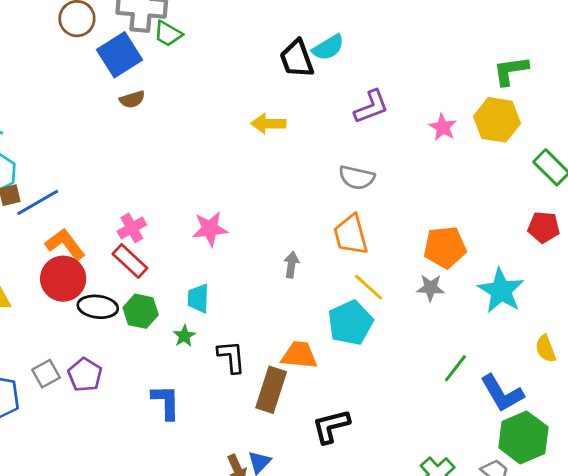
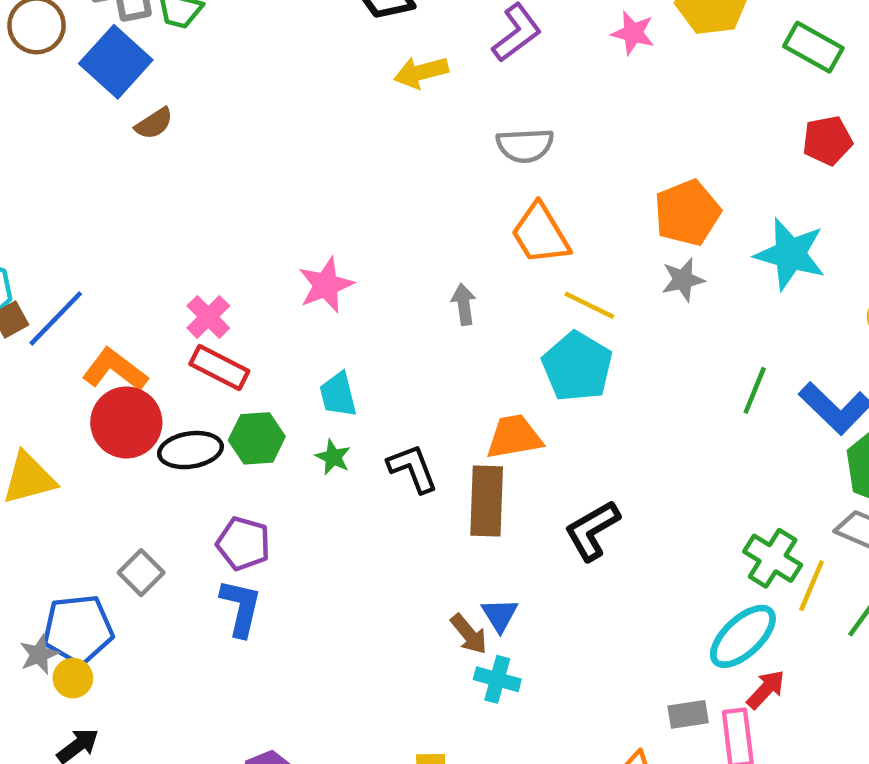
yellow arrow: (268, 124) -> (421, 72), moved
purple pentagon: (85, 375) -> (243, 543), moved
blue L-shape: (166, 402) -> (241, 608), moved, turned 30

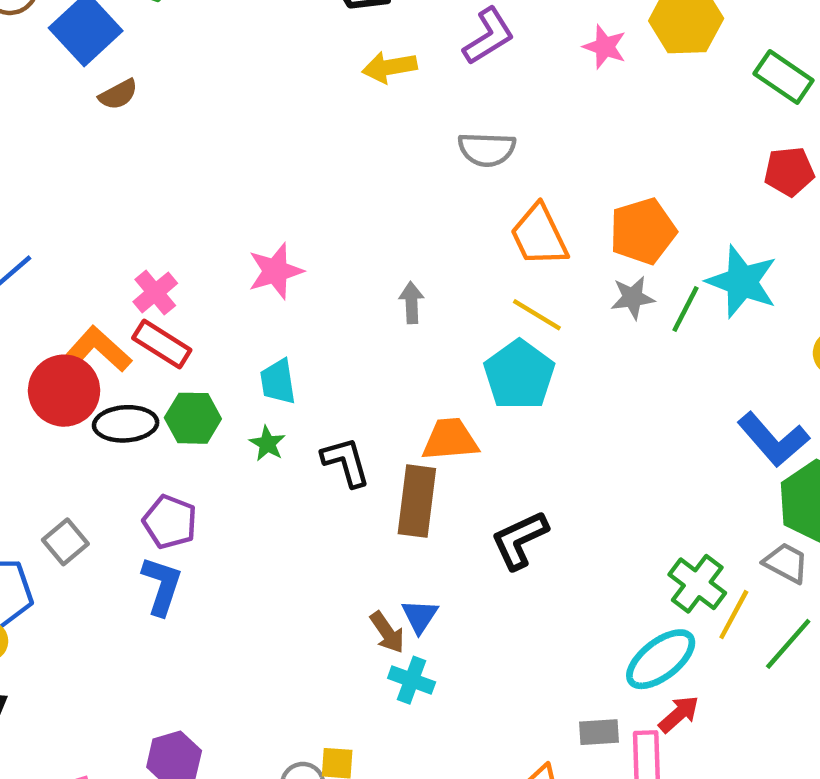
orange trapezoid: (540, 234) -> (539, 235), moved
orange L-shape: (115, 370) -> (99, 349), moved
green line: (755, 390) -> (685, 309), moved

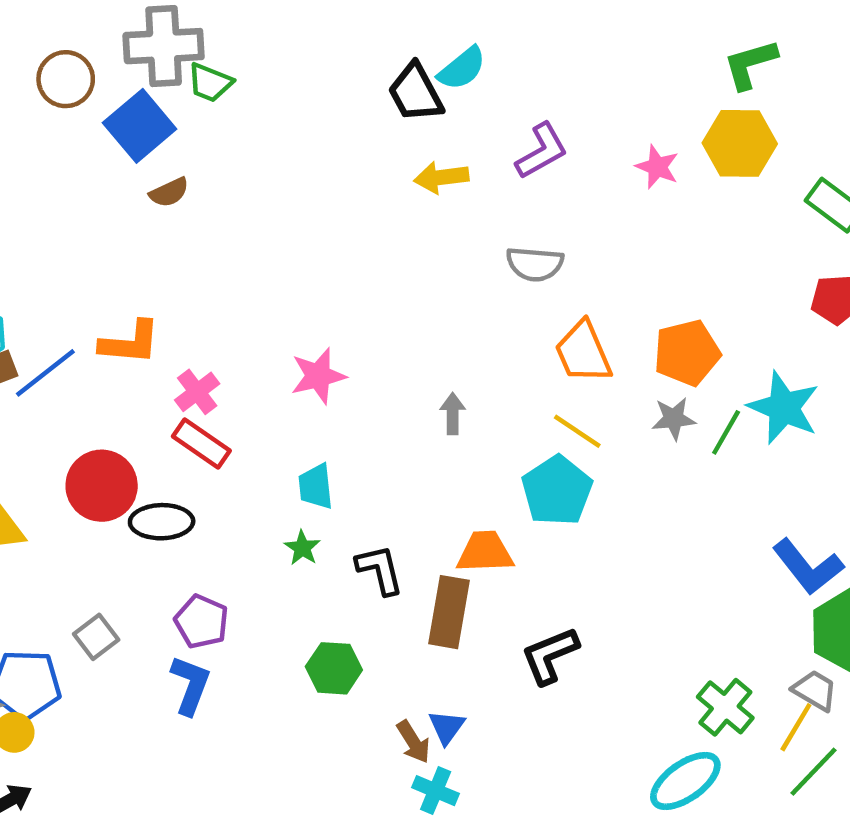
orange L-shape: (99, 349) -> (130, 343), moved, turned 140
green hexagon: (193, 418) -> (334, 668), moved
yellow line: (734, 615) -> (796, 727), moved

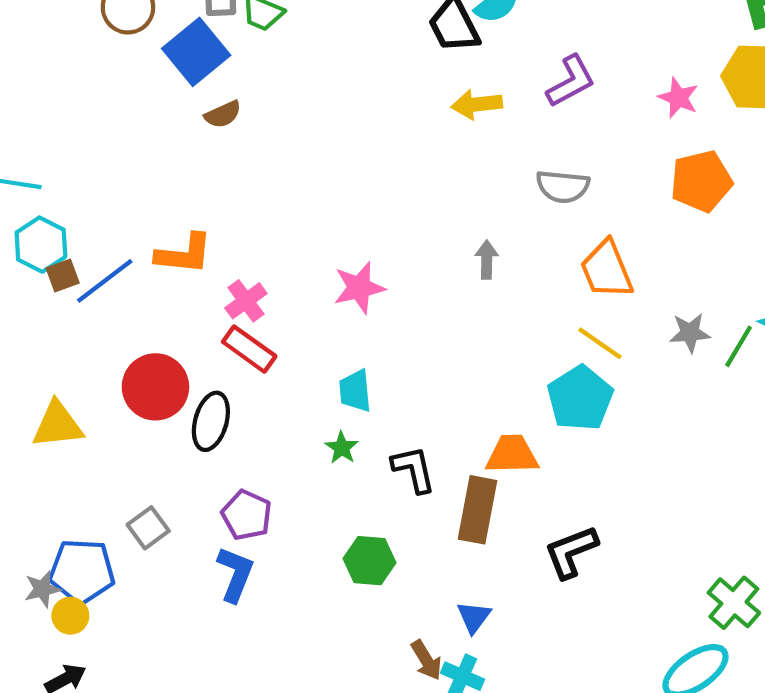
orange pentagon: (687, 353) -> (701, 181), moved
gray arrow: (453, 414) -> (487, 260), moved
black ellipse: (162, 522) -> (211, 421), turned -74
brown arrow: (413, 742) -> (426, 660), moved

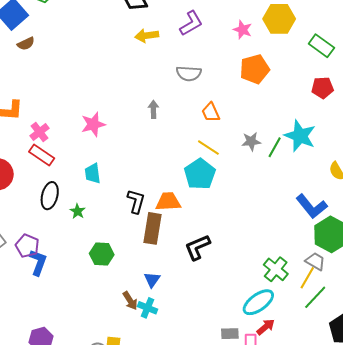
orange trapezoid: (607, 270) -> (211, 112), size x0.7
black ellipse: (211, 421) -> (50, 196), moved
green star: (342, 448) -> (78, 211), moved
black L-shape: (414, 469) -> (136, 201), moved, turned 30
purple pentagon: (247, 515) -> (27, 246), moved

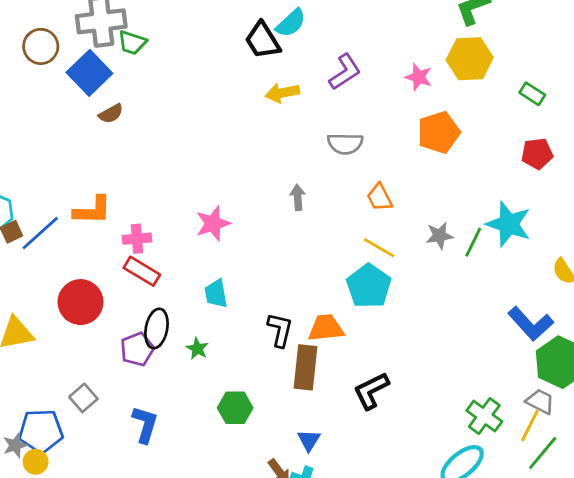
green rectangle: (321, 46) -> (532, 94), size x0.7
pink cross: (39, 132) -> (137, 239), turned 36
purple pentagon: (27, 246) -> (137, 349), moved, turned 30

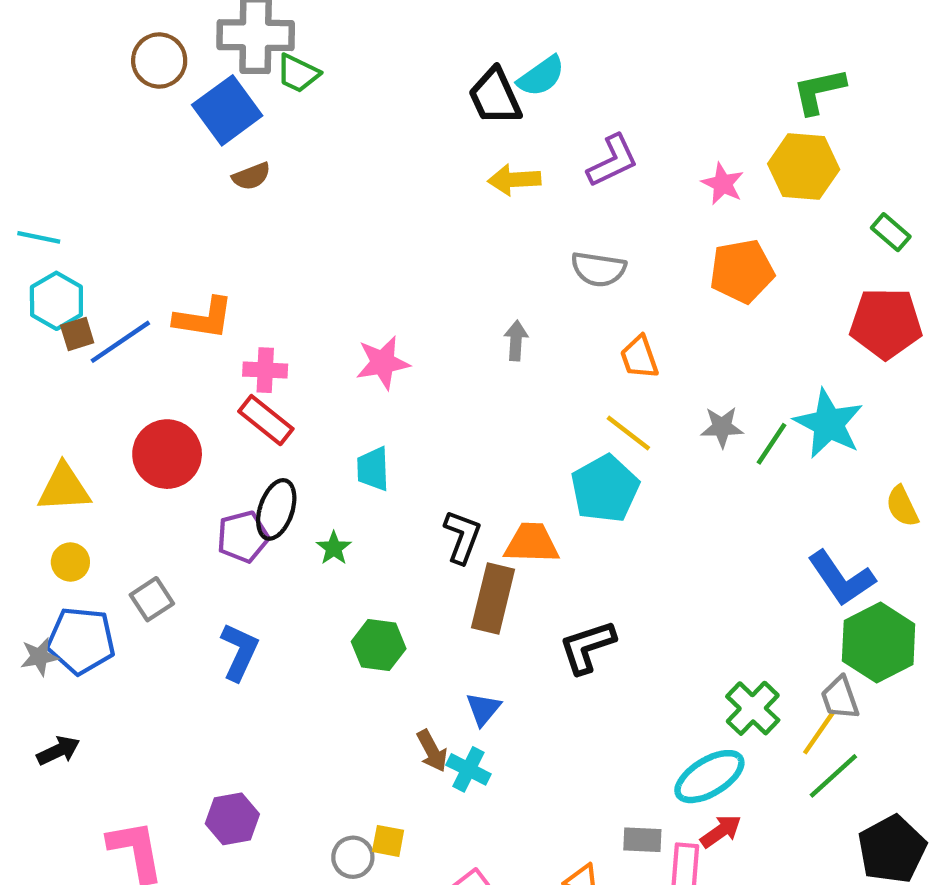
red pentagon: (537, 154) -> (886, 323), size x1.5
gray trapezoid: (540, 402) -> (840, 698), turned -144
yellow circle: (36, 462) -> (70, 562), moved

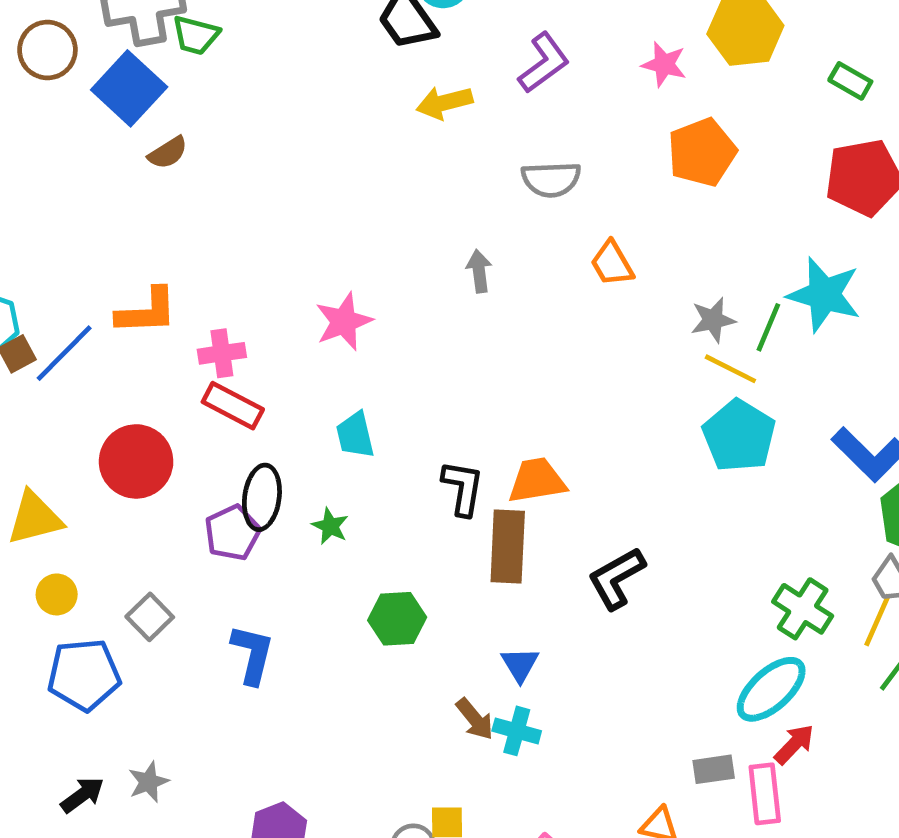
yellow line: (628, 433) -> (730, 369), moved
cyan pentagon: (605, 489) -> (739, 436), moved
gray star: (39, 657) -> (148, 782), moved

